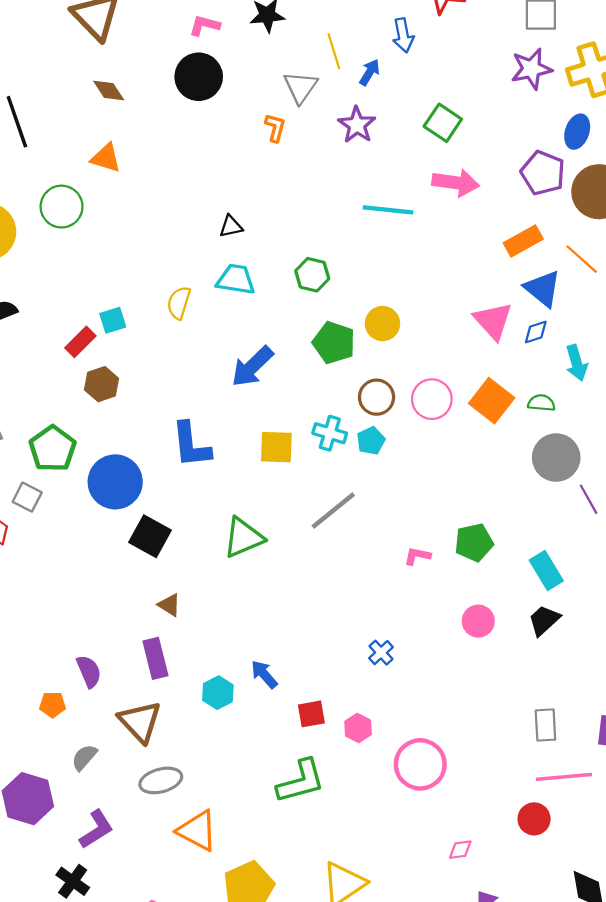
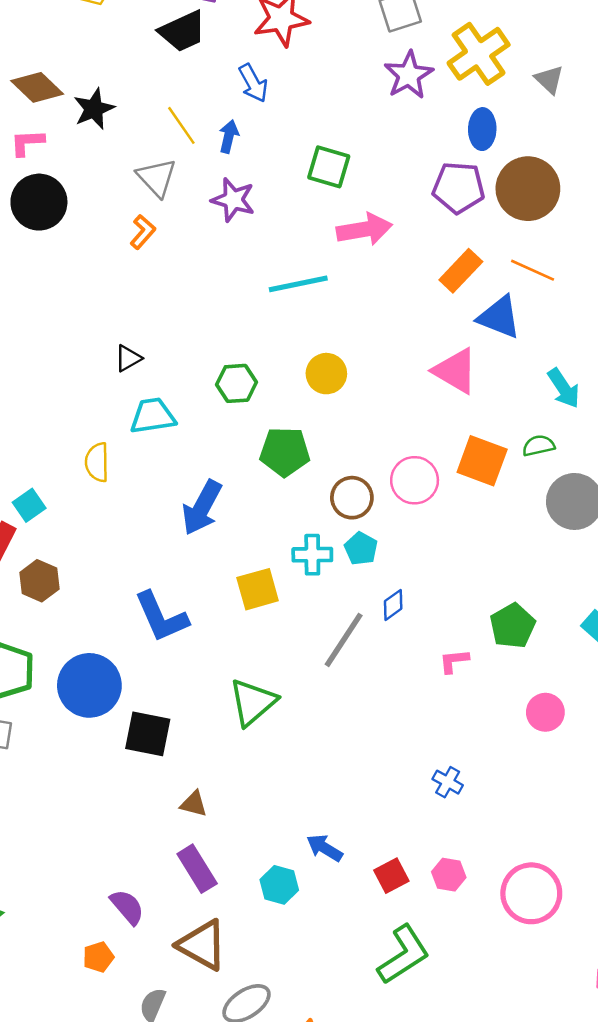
orange L-shape: (275, 128) -> (143, 232), turned 44
yellow circle: (382, 324) -> (326, 374), moved
blue diamond: (536, 332) -> (393, 605), moved

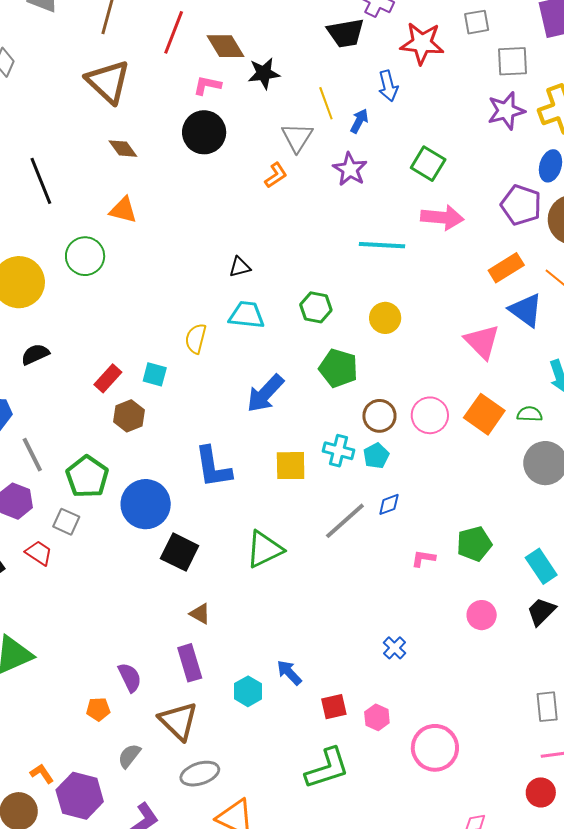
cyan square: (29, 505) -> (155, 374), moved, turned 35

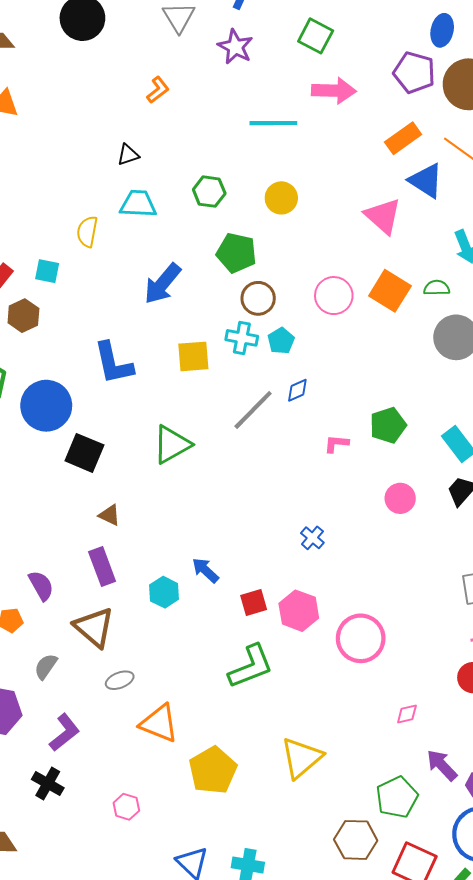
orange L-shape: (276, 175) -> (158, 90), moved
brown circle: (379, 416) -> (258, 298), moved
pink hexagon: (377, 717) -> (299, 611), size x1.5
gray ellipse: (200, 774) -> (120, 680), size x0.7

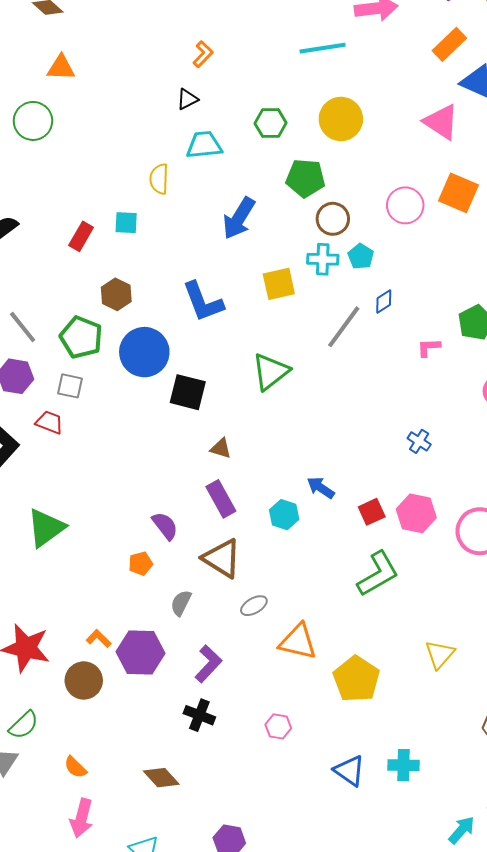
orange L-shape: (158, 90) -> (203, 54), moved
yellow circle: (281, 198) -> (341, 119), size x1.4
brown hexagon: (23, 316) -> (116, 294), moved
yellow triangle: (301, 758) -> (440, 654), size x0.7

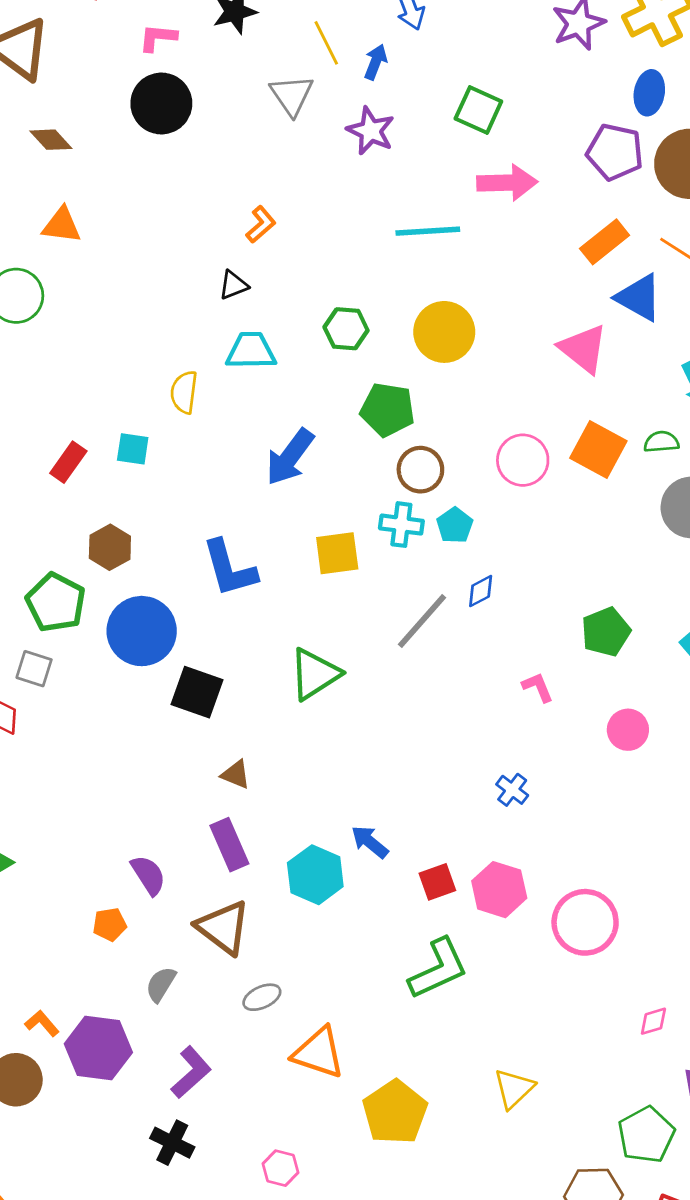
pink L-shape: (429, 347) -> (538, 687), moved, turned 65
cyan hexagon: (284, 515) -> (315, 875), size x1.4

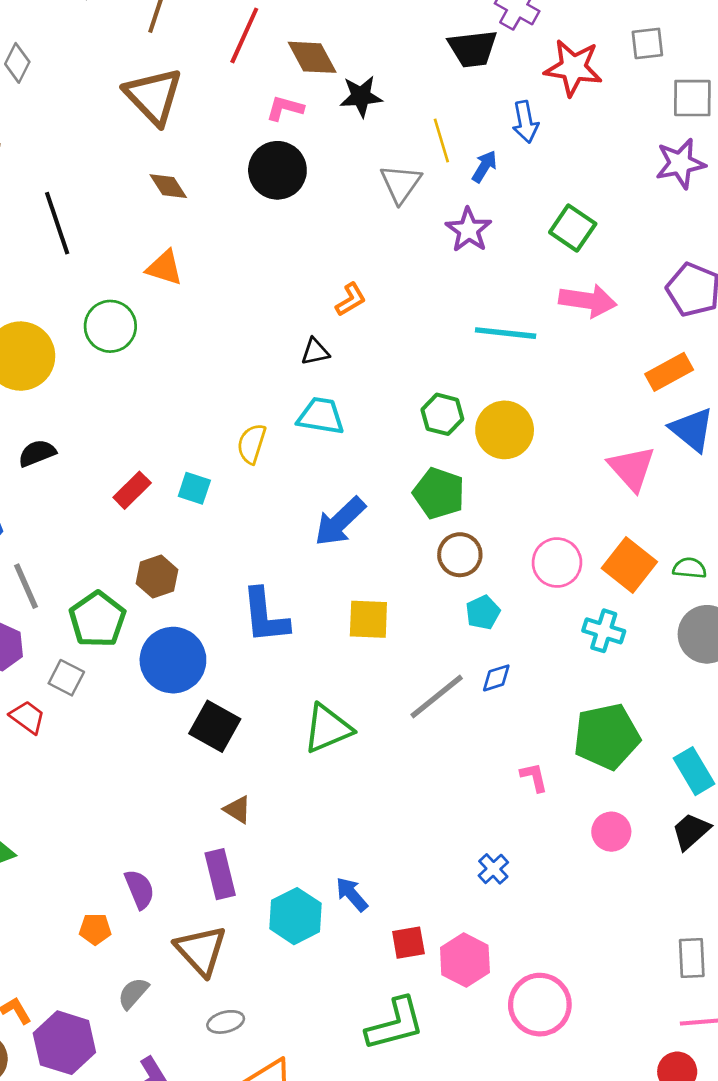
green hexagon: (346, 329) -> (442, 414), moved
cyan cross: (401, 525) -> (604, 631), moved
green pentagon: (606, 632) -> (607, 736), size x1.4

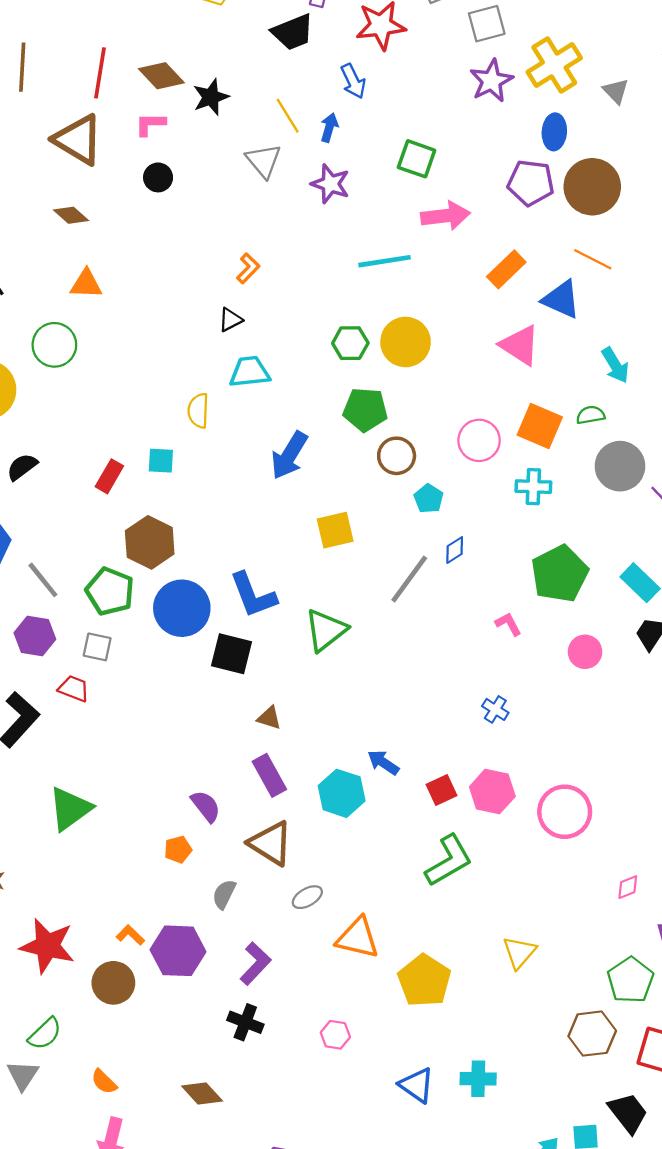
brown triangle: (153, 96) -> (78, 140), moved
black circle: (277, 170) -> (158, 177), size x0.6
orange rectangle: (669, 372) -> (506, 269), moved
brown hexagon: (157, 577) -> (150, 542), size x1.4
blue L-shape: (265, 616) -> (253, 595), moved

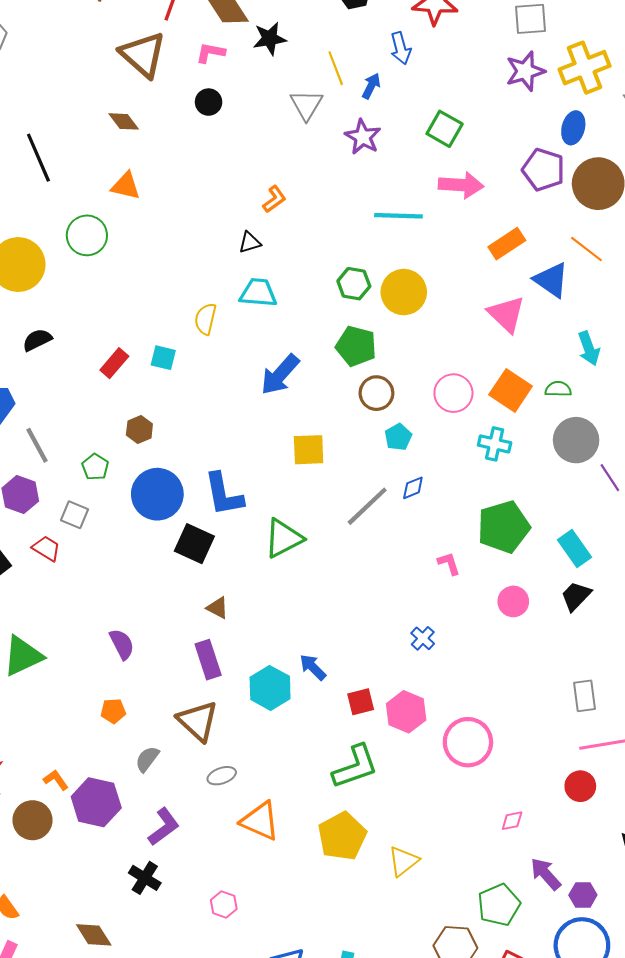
brown hexagon: (150, 542) -> (139, 429), size x0.6
green pentagon: (110, 591) -> (95, 467), size x0.6
purple semicircle: (206, 806) -> (122, 644), moved
yellow pentagon: (424, 981) -> (342, 836), moved

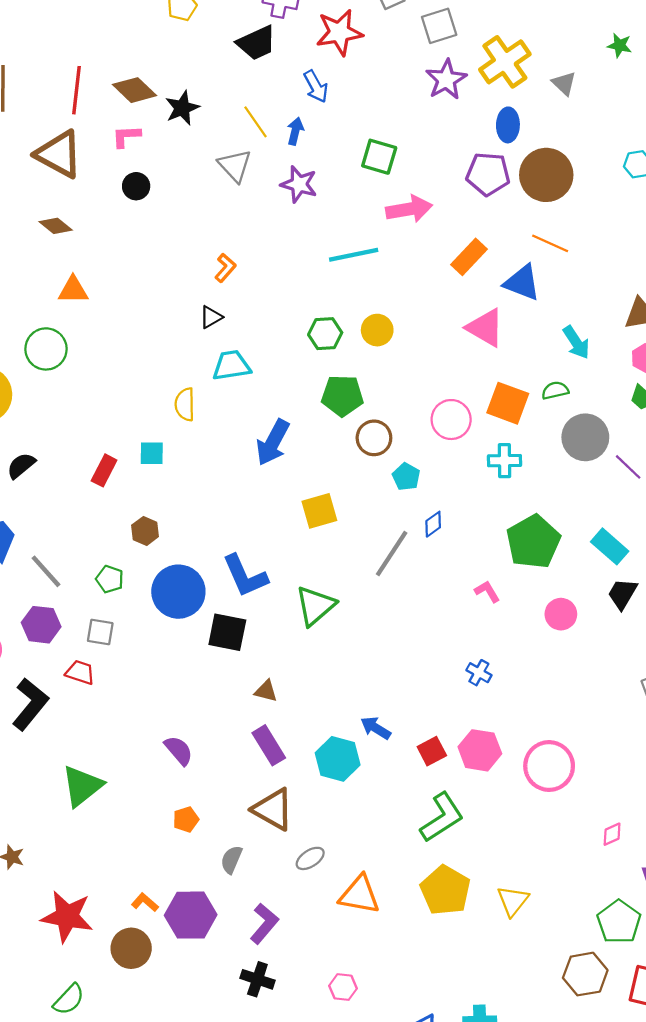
yellow circle: (404, 292) -> (377, 330), size x0.7

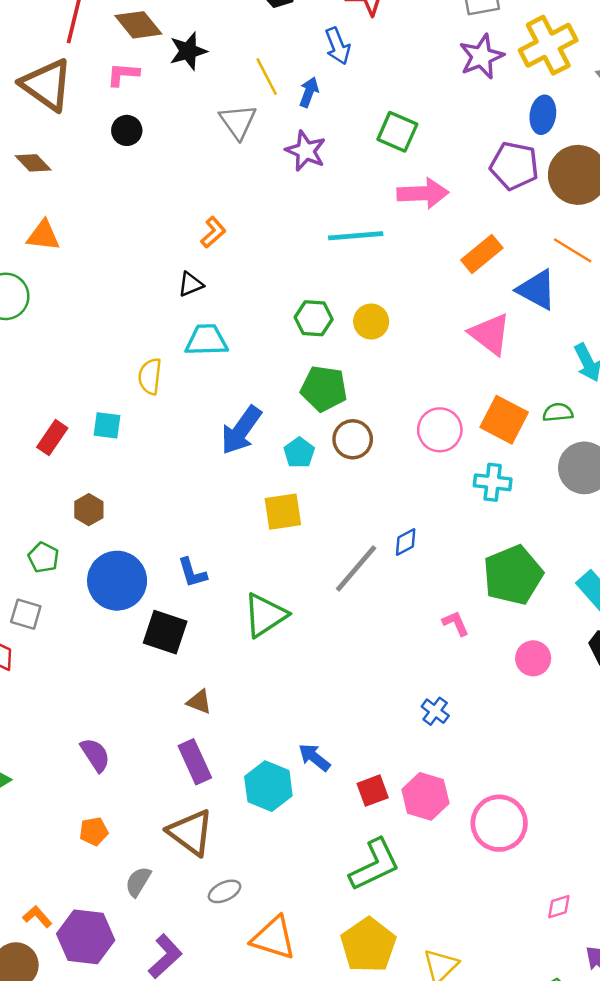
cyan pentagon: (406, 477) -> (299, 453), moved
blue L-shape: (245, 576) -> (192, 573), size x0.6

